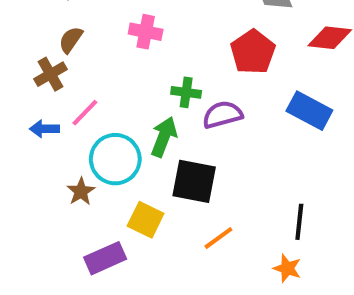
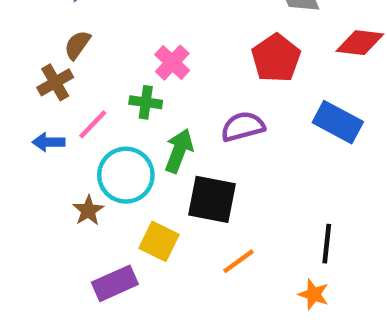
pink cross: (146, 32) -> (172, 63), moved, turned 32
green cross: (186, 92) -> (146, 102), moved

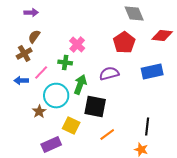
blue rectangle: (338, 122) -> (152, 72), turned -40

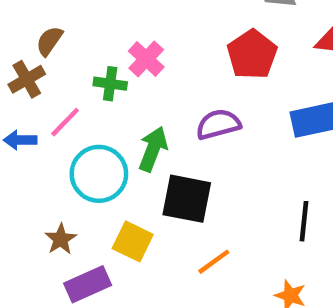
green cross: (65, 62) -> (110, 84), moved
brown star: (39, 112) -> (61, 239), moved
black line: (147, 126) -> (304, 221), moved

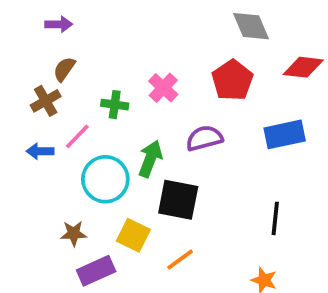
pink cross: (146, 59) -> (163, 88), moved
brown star: (61, 239) -> (74, 233), turned 30
orange line: (214, 262) -> (180, 260), moved

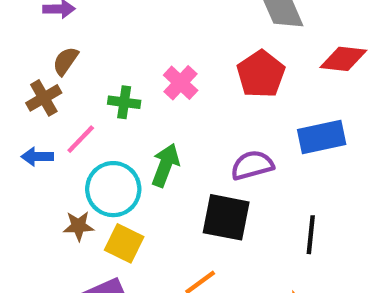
purple semicircle: (204, 138) -> (252, 165), moved
black square: (178, 200) -> (226, 217), moved
brown star: (74, 233) -> (79, 226), moved
yellow square: (133, 235) -> (124, 243), moved

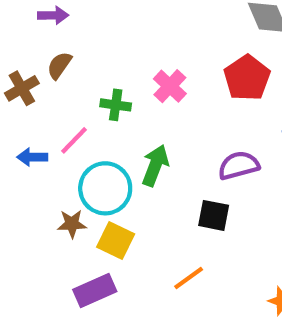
brown cross: (44, 98) -> (22, 88), moved
black square: (226, 217) -> (214, 215), size x0.7

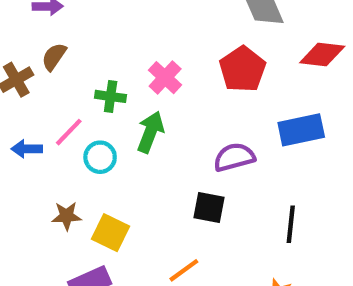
green arrow: (155, 165) -> (150, 132), moved
cyan circle: (105, 188) -> (100, 157), moved, size x0.6

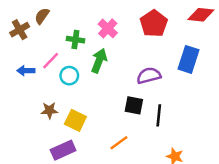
blue rectangle: (301, 130) -> (189, 59), turned -60
black line: (291, 224) -> (159, 115), moved

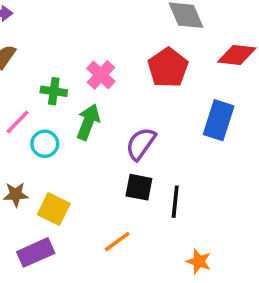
purple semicircle: (149, 76) -> (141, 144), moved, turned -40

